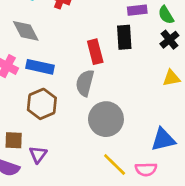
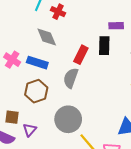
gray diamond: (26, 31) -> (47, 37), moved
red rectangle: (95, 52) -> (81, 55), turned 36
gray circle: (106, 119) -> (68, 119), moved

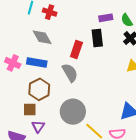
gray semicircle: (71, 78) -> (70, 73), turned 138
brown square: (12, 117) -> (30, 110), moved

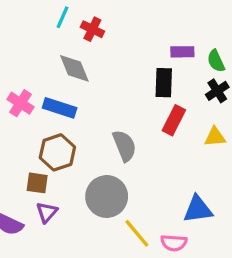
red rectangle: (76, 50) -> (174, 120), moved
gray semicircle: (70, 73) -> (124, 146), moved

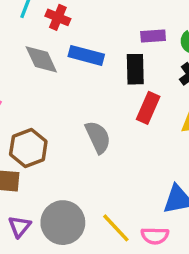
blue rectangle: (60, 108) -> (86, 55), moved
gray circle: (107, 196) -> (63, 223), moved
purple triangle: (47, 212) -> (20, 227), moved

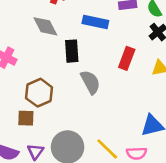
blue rectangle: (86, 55) -> (95, 22), moved
black rectangle: (135, 69) -> (72, 51), moved

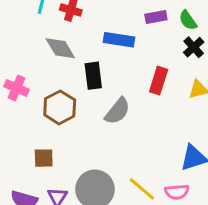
gray semicircle: (90, 82) -> (117, 111), turned 70
brown hexagon: (39, 93) -> (60, 107), moved

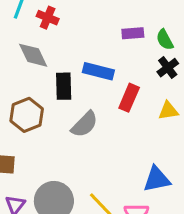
blue rectangle: (119, 40) -> (98, 71), moved

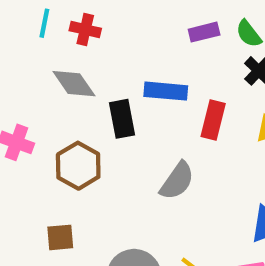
gray semicircle: (84, 124) -> (177, 181), moved

